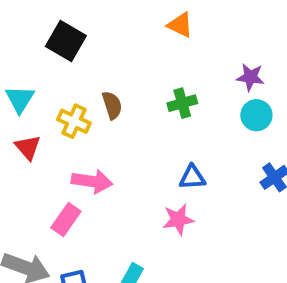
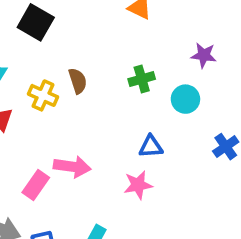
cyan circle: (256, 115) -> (185, 99), moved
pink arrow: (92, 181) -> (72, 167), moved

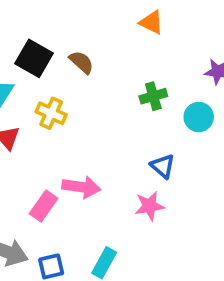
black square: (36, 22) -> (34, 58), moved
brown semicircle: (78, 81) -> (81, 62), moved, turned -30
blue triangle: (151, 147) -> (163, 166), turned 45

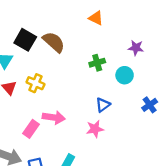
brown semicircle: (81, 62) -> (54, 42), size x1.5
yellow cross: (51, 113) -> (35, 83), moved
blue triangle: (163, 166) -> (103, 105), turned 42

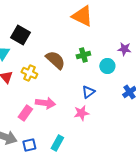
orange triangle: (96, 18) -> (82, 16), size x1.6
brown semicircle: (54, 42) -> (55, 60), moved
purple star: (136, 48) -> (124, 49), moved

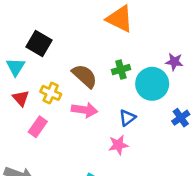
cyan circle: (107, 66) -> (152, 84), size x1.6
pink arrow: (45, 103) -> (85, 110), moved
pink rectangle: (25, 113) -> (38, 127), moved

